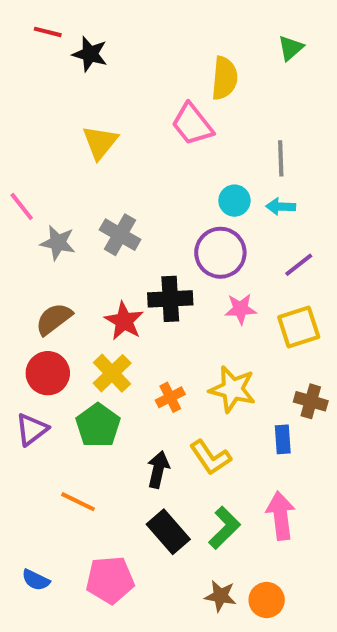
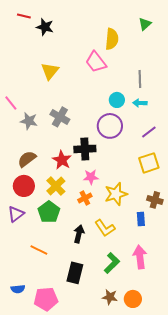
pink star: (241, 309) -> (91, 177), moved
yellow star: (232, 389) -> (116, 194), turned -30
black rectangle: (168, 532) -> (75, 273), moved, turned 55
blue semicircle: (36, 580) -> (18, 289), turned -32
pink pentagon: (110, 580) -> (46, 299), moved

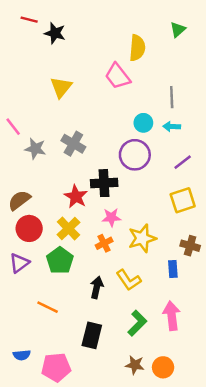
brown semicircle: (27, 159) -> (19, 200), moved

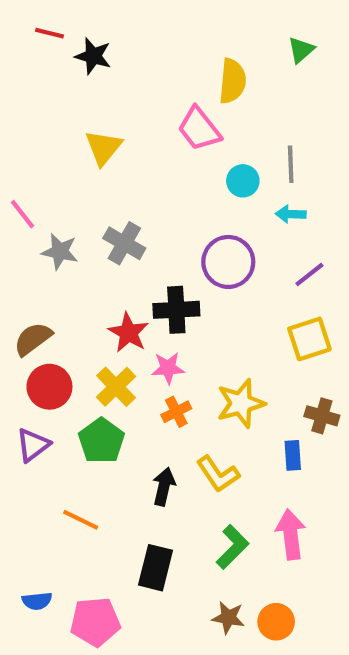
cyan circle: (143, 123) -> (243, 181), moved
pink star: (111, 217) -> (168, 368), moved

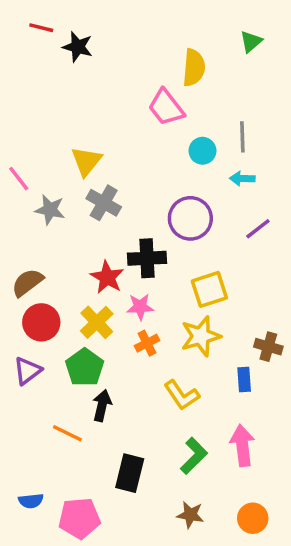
yellow triangle: (104, 148) -> (86, 161), moved
yellow square: (309, 339) -> (209, 289), moved
black arrow: (164, 487) -> (102, 406), moved
orange circle: (276, 622) -> (253, 518), moved

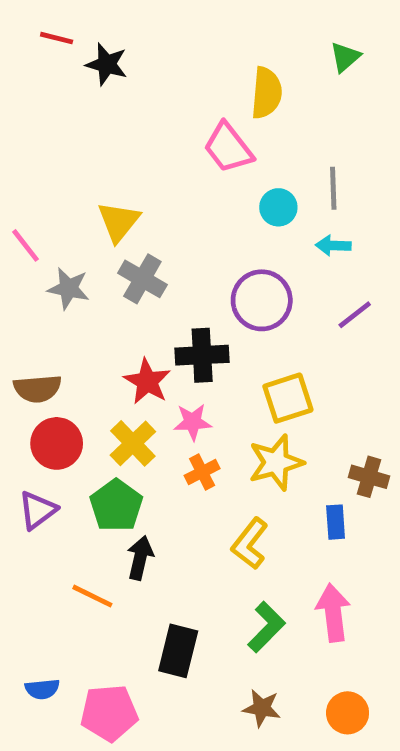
brown semicircle: (27, 282) -> (38, 389), turned -148
yellow L-shape: (182, 395) -> (250, 544), turned 72

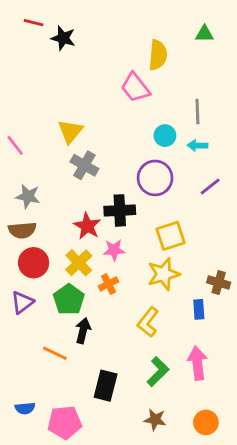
green triangle: (345, 57) -> (205, 34), turned 42
cyan circle: (278, 207) -> (165, 136), moved
gray star: (69, 288) -> (28, 196), moved
orange cross: (202, 472) -> (108, 284), moved

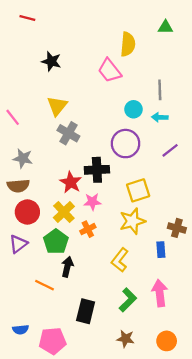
black star: (63, 38) -> (51, 61), moved

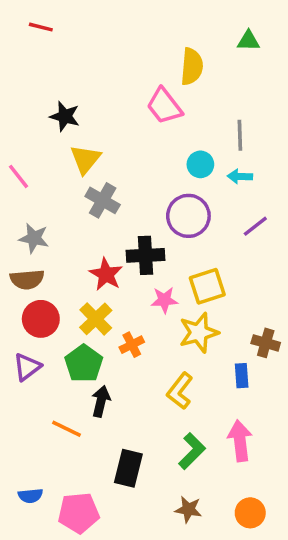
black star: (51, 61) -> (65, 116), moved
pink star: (92, 202) -> (164, 300), moved

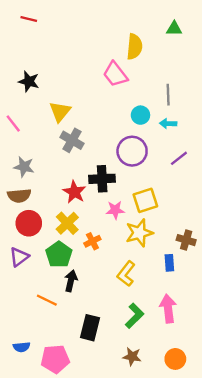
black star: (65, 116) -> (29, 81), moved

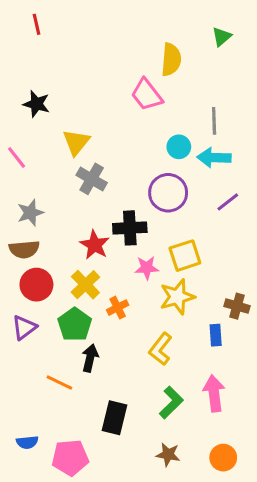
red line: (29, 19) -> (36, 24), turned 63
green triangle: (174, 29) -> (222, 37), turned -42
cyan arrow: (168, 124) -> (214, 158), size x1.5
gray star: (24, 167) -> (30, 213), turned -30

